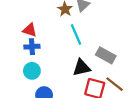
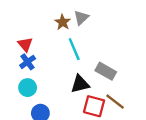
red triangle: (30, 30) -> (25, 44), turned 32
blue cross: (32, 47) -> (28, 62), turned -32

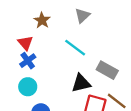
brown star: (63, 22) -> (42, 20), moved
cyan line: (74, 49) -> (75, 48), turned -30

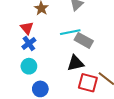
cyan line: (75, 48) -> (70, 32), turned -48
gray rectangle: (107, 70) -> (84, 40), moved

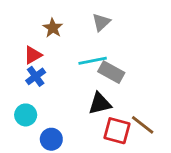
red triangle: (27, 28) -> (33, 55), turned 40
cyan circle: (29, 66) -> (26, 115), moved

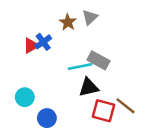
brown star: (53, 28) -> (68, 22), moved
cyan line: (93, 61) -> (80, 66), moved
blue cross: (36, 76) -> (43, 42), moved

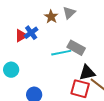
black triangle: (89, 87) -> (87, 73), moved
cyan circle: (25, 97) -> (11, 70), moved

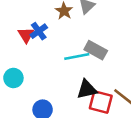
red triangle: (21, 36) -> (26, 35), turned -32
black triangle: (87, 73) -> (87, 89), moved

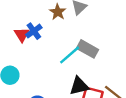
cyan line: (77, 56) -> (70, 55), turned -30

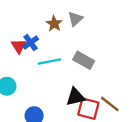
cyan line: (70, 55) -> (49, 61), moved, turned 30

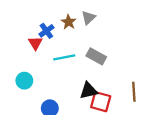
blue cross: (31, 43) -> (46, 31), moved
brown line: (110, 104) -> (134, 92), moved, turned 48

